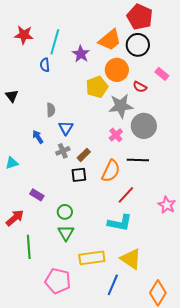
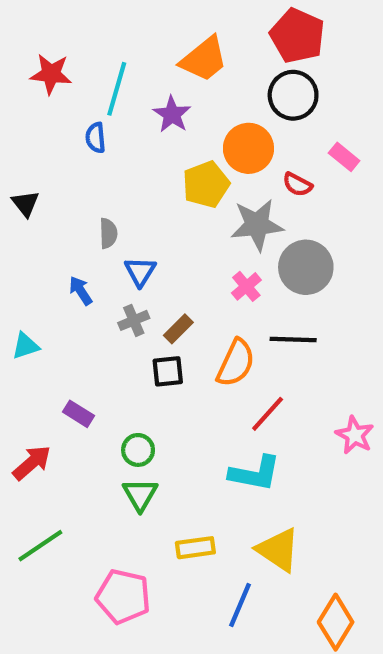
orange trapezoid: (110, 40) -> (204, 59), moved
green line: (29, 247) -> (40, 546), moved, turned 60
yellow rectangle: (92, 258) -> (195, 548), size x0.7

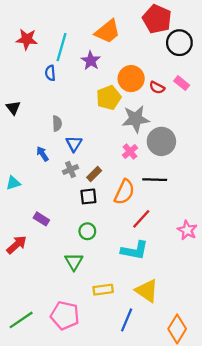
black circle: (293, 95) -> (179, 43), moved
red semicircle: (297, 184) -> (157, 88), moved
green circle: (138, 450) -> (87, 231), moved
green line: (40, 546) -> (21, 320), moved

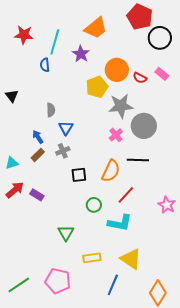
brown rectangle: (94, 174) -> (38, 155), moved
green circle: (87, 231) -> (94, 205), moved
red arrow: (17, 245) -> (15, 190), moved

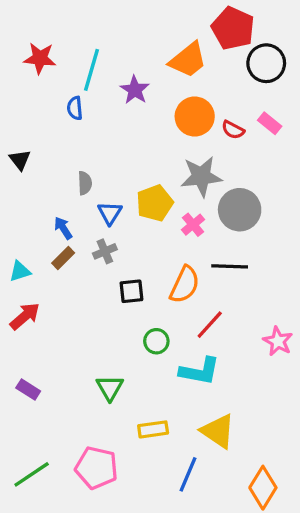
orange trapezoid: (96, 28) -> (188, 60), moved
yellow pentagon: (97, 87) -> (155, 203), moved
purple rectangle: (37, 195) -> (28, 389), moved

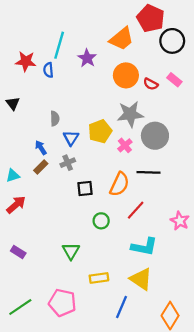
red star: (40, 58) -> (26, 61), moved
cyan L-shape: (200, 371) -> (144, 247), moved

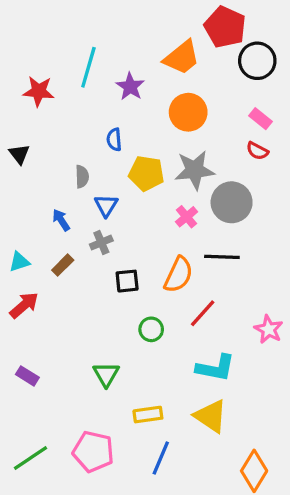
blue semicircle: (48, 70) -> (114, 140), moved
red semicircle: (151, 84) -> (257, 151), moved
yellow pentagon: (100, 131) -> (146, 173), moved, turned 30
brown rectangle: (41, 167) -> (63, 265), moved
blue line: (122, 307) -> (161, 458), moved

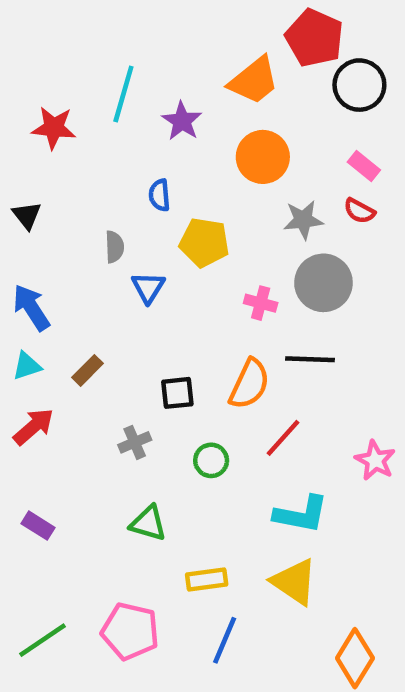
gray star: (195, 170) -> (303, 220), moved, size x0.7
pink cross: (187, 217) -> (261, 303), turned -35
blue arrow: (61, 220) -> (31, 308), moved, size x1.5
gray cross: (101, 242) -> (135, 442), moved
green triangle: (106, 374) -> (148, 523), turned -44

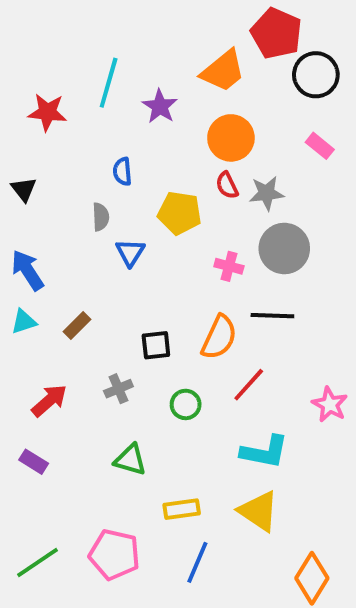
blue semicircle: (159, 195) -> (122, 172), moved
red semicircle: (359, 211) -> (227, 185), moved, turned 36
red arrow: (34, 427) -> (49, 401), moved

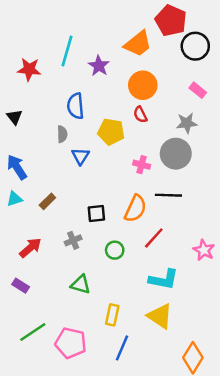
blue semicircle: (122, 172) -> (76, 106), size x1.5
gray star: (267, 193) -> (187, 123), moved
yellow rectangle: (182, 509) -> (112, 315), turned -70
green line: (37, 562) -> (33, 332), moved

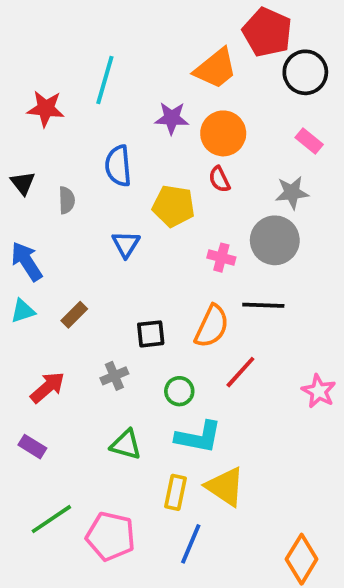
purple star: (99, 66) -> (172, 118), moved, turned -30
gray semicircle: (62, 134) -> (67, 200), moved
cyan L-shape: (164, 279) -> (198, 437), moved
yellow triangle: (160, 316) -> (225, 487), moved

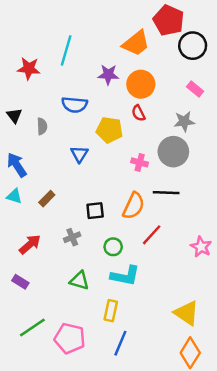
blue semicircle: (118, 166) -> (75, 105), turned -80
cyan triangle: (23, 311) -> (14, 196), turned 35
yellow triangle: (225, 487) -> (187, 313), moved

